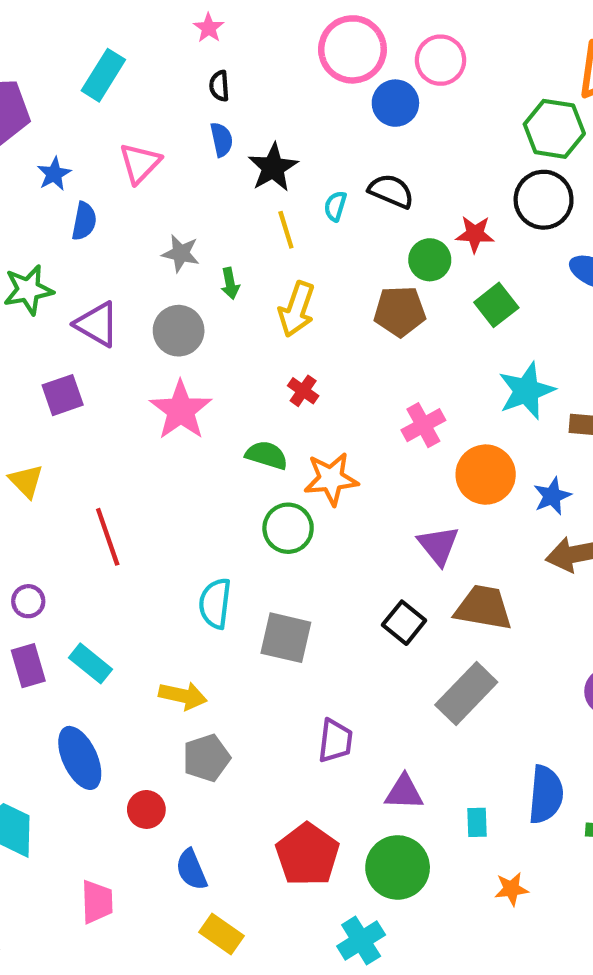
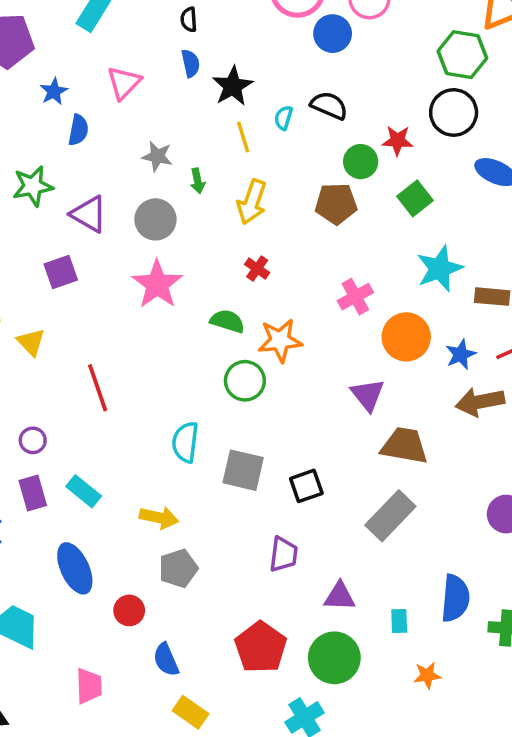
black square: (404, 623) -> (306, 486), moved, turned 32

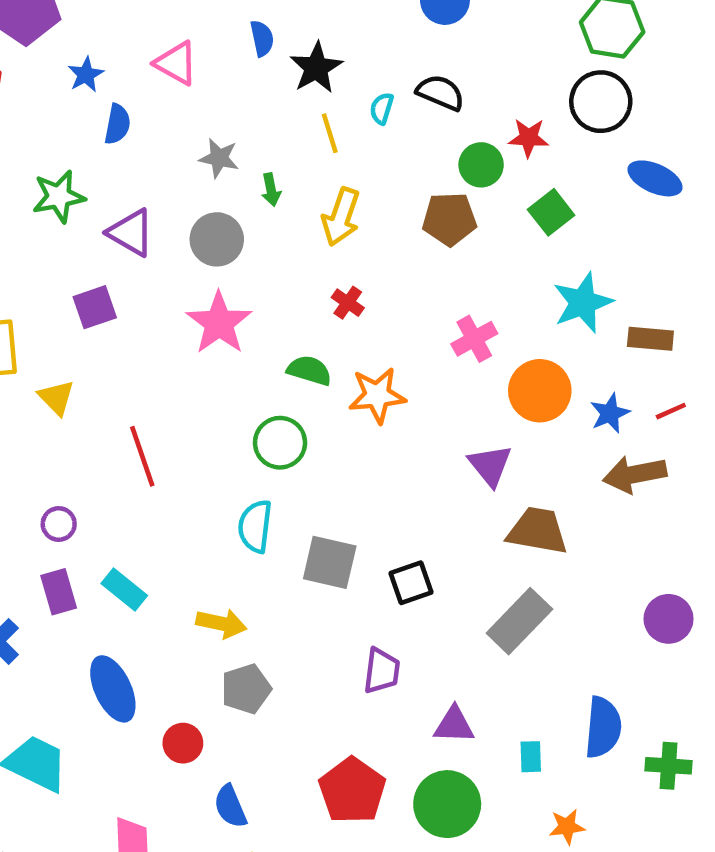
pink triangle: (124, 83) -> (176, 63), turned -45
green circle: (245, 381) -> (280, 443), moved

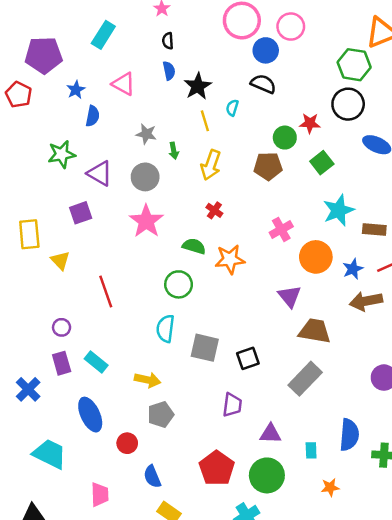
black semicircle: (440, 93) -> (263, 84), moved

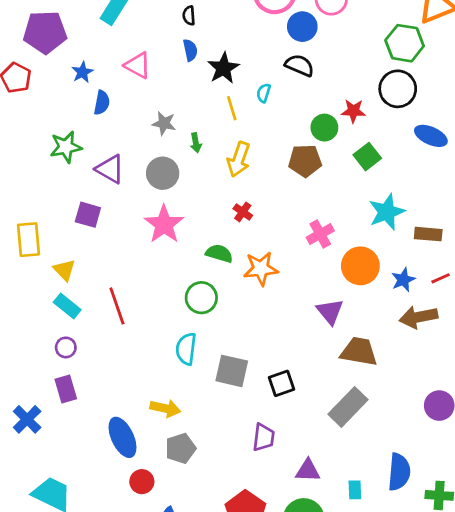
purple square: (81, 213) -> (88, 215), turned 35
cyan rectangle: (96, 362) -> (67, 306), moved
blue ellipse: (90, 415) -> (122, 437), moved

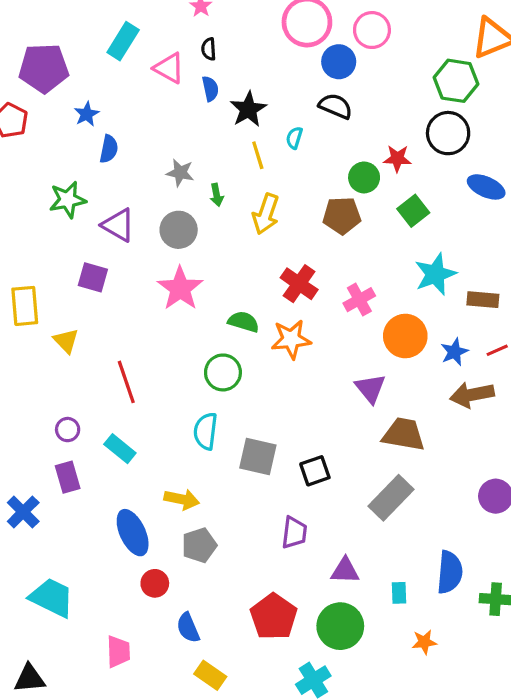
pink triangle: (138, 65) -> (169, 68), moved
red cross: (243, 212) -> (299, 284), moved, size x1.6
cyan rectangle: (67, 306) -> (120, 449), moved

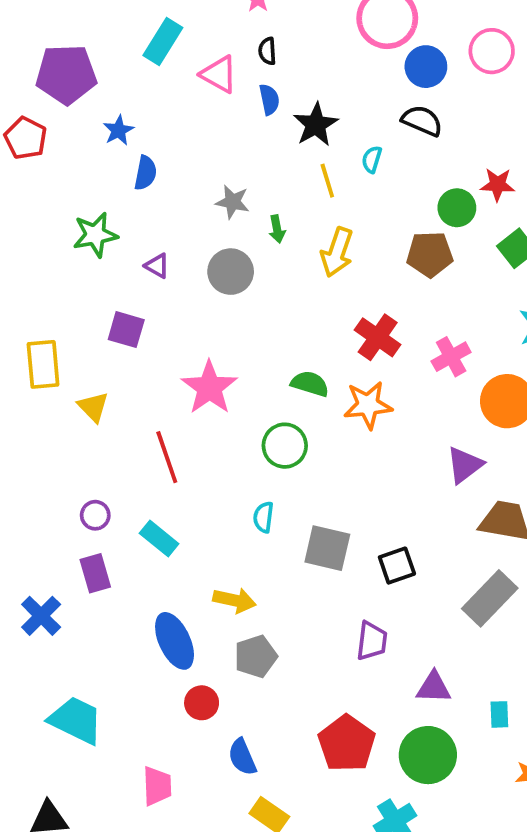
pink circle: (372, 30) -> (492, 51), moved
purple triangle: (118, 225) -> (157, 266), size x0.6
pink star: (180, 288) -> (209, 388), moved
purple triangle: (370, 388) -> (465, 465), turned 32
cyan semicircle: (206, 431) -> (263, 517), size x0.7

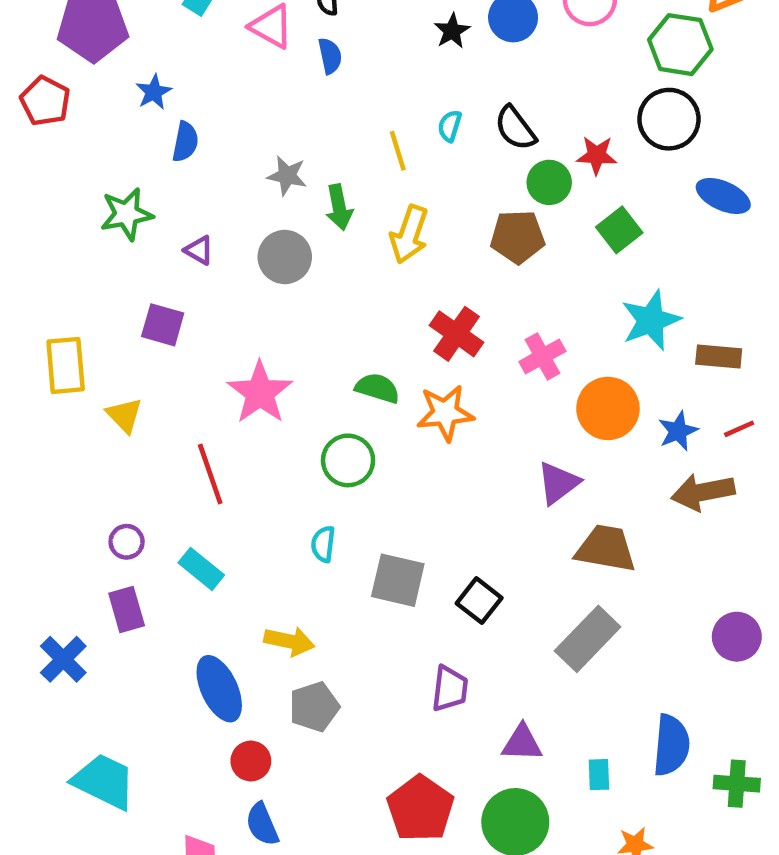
black semicircle: (422, 121) -> (515, 128), moved, turned -150
black star: (316, 125) -> (452, 31), moved, size x0.7
green arrow: (277, 229) -> (339, 207), size x1.4
black square: (397, 566) -> (479, 601), turned -33
blue semicircle: (242, 757) -> (262, 824), moved

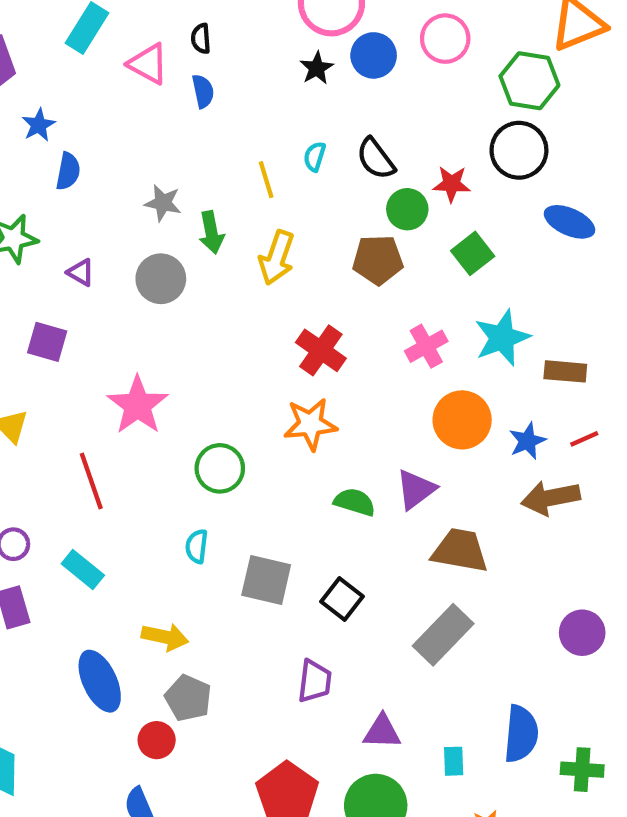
pink cross: (542, 356) -> (426, 346), moved
green semicircle: (377, 388) -> (355, 502), moved
gray pentagon: (314, 707) -> (188, 698), turned -30
red circle: (251, 761) -> (157, 740), moved

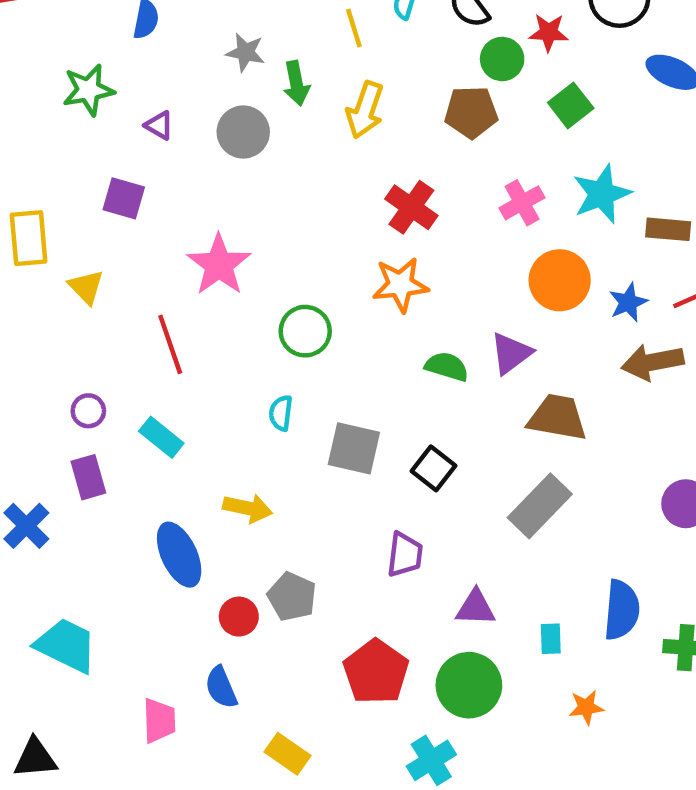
gray pentagon: (188, 698) -> (292, 597), moved

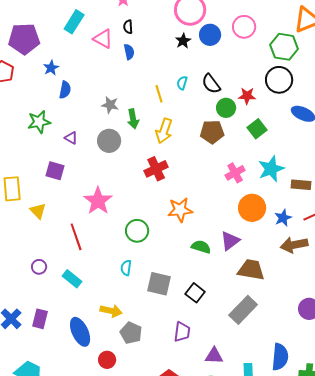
red cross: (411, 207) -> (156, 169), moved, turned 30
purple rectangle: (88, 477) -> (40, 319), moved, turned 30
gray pentagon: (292, 597) -> (131, 333), moved

